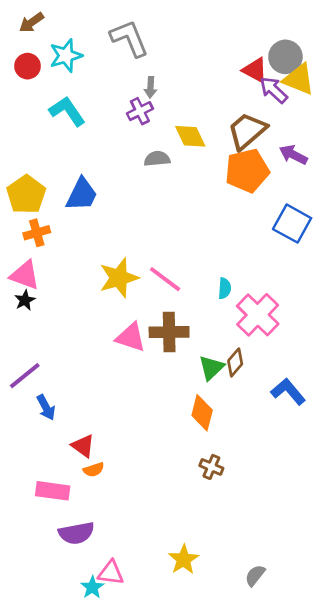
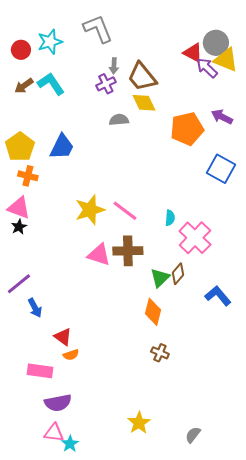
brown arrow: (31, 22) -> (24, 86), moved
brown trapezoid: (247, 131) -> (142, 77), moved, turned -88
orange cross: (37, 233) -> (28, 176), turned 30
pink triangle: (111, 573) -> (54, 433), moved

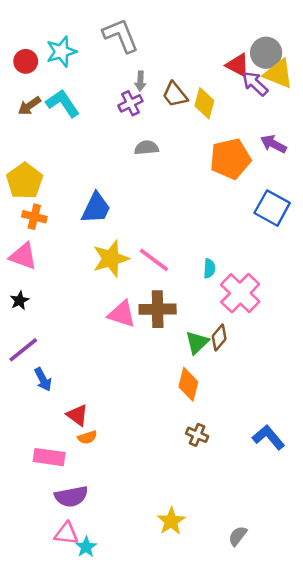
brown trapezoid: (142, 77) -> (175, 95), size x0.7
yellow diamond: (144, 103) -> (204, 103), moved, turned 40
blue trapezoid: (62, 147) -> (96, 208), moved
black star: (19, 227) -> (20, 301), moved
blue L-shape: (218, 296) -> (269, 437), moved

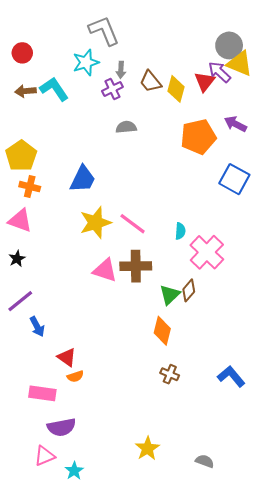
cyan star: (61, 52) -> (86, 62), moved
red triangle: (238, 65) -> (205, 82), moved, turned 40
brown arrow: (29, 106) -> (25, 91), turned 30
pink triangle: (66, 533) -> (45, 456), moved, turned -30
gray semicircle: (238, 536) -> (205, 461), turned 72

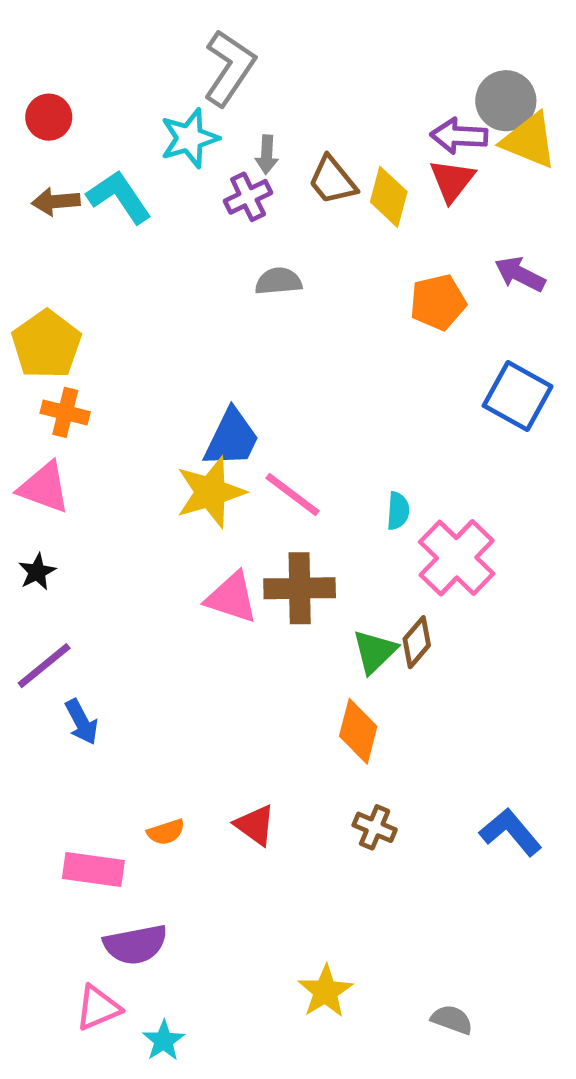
gray L-shape: (104, 31) -> (229, 68), turned 56
purple arrow: (220, 72) -> (459, 136), moved, turned -40
orange pentagon: (198, 137) -> (438, 302), size x0.7
blue trapezoid: (83, 179) -> (232, 438), moved
red triangle: (67, 357) -> (255, 825), moved

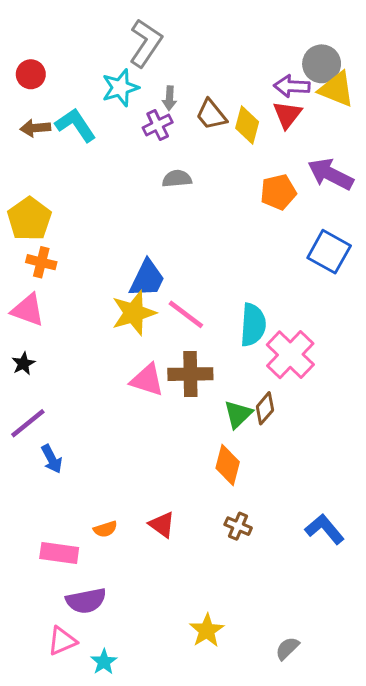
purple arrow: (520, 274) -> (331, 174), size x1.4
cyan semicircle: (398, 511) -> (253, 325), size x1.8
gray semicircle: (452, 1020) -> (287, 648), turned -65

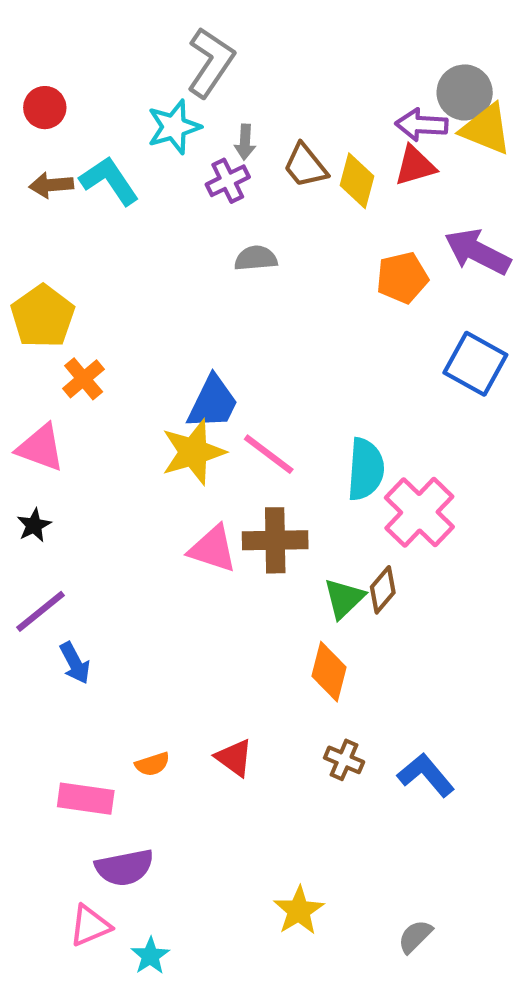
red triangle: (287, 115) -> (415, 166), turned 36
orange cross: (41, 262) -> (84, 379), moved, turned 36
blue L-shape: (325, 529) -> (426, 775), moved

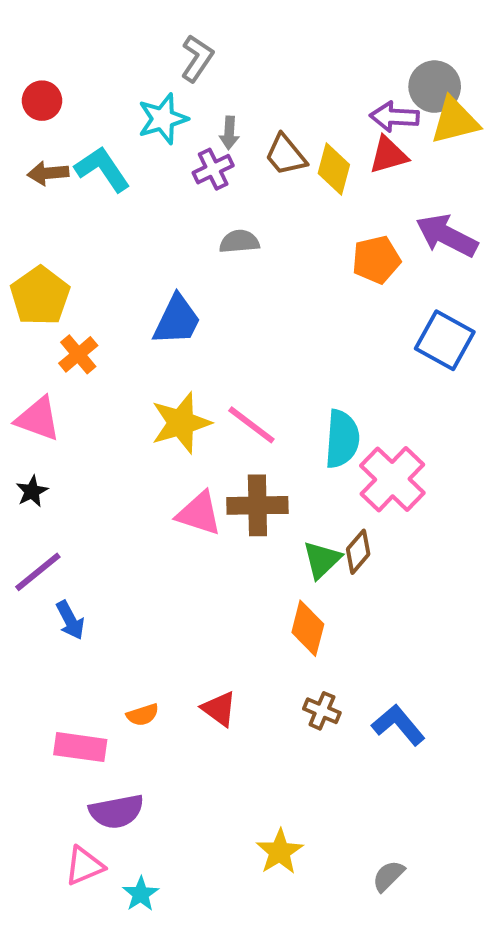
gray L-shape: (211, 62) -> (197, 58), size x0.7
yellow triangle: (486, 129) -> (455, 121), turned -36
blue trapezoid: (213, 402) -> (177, 320), moved

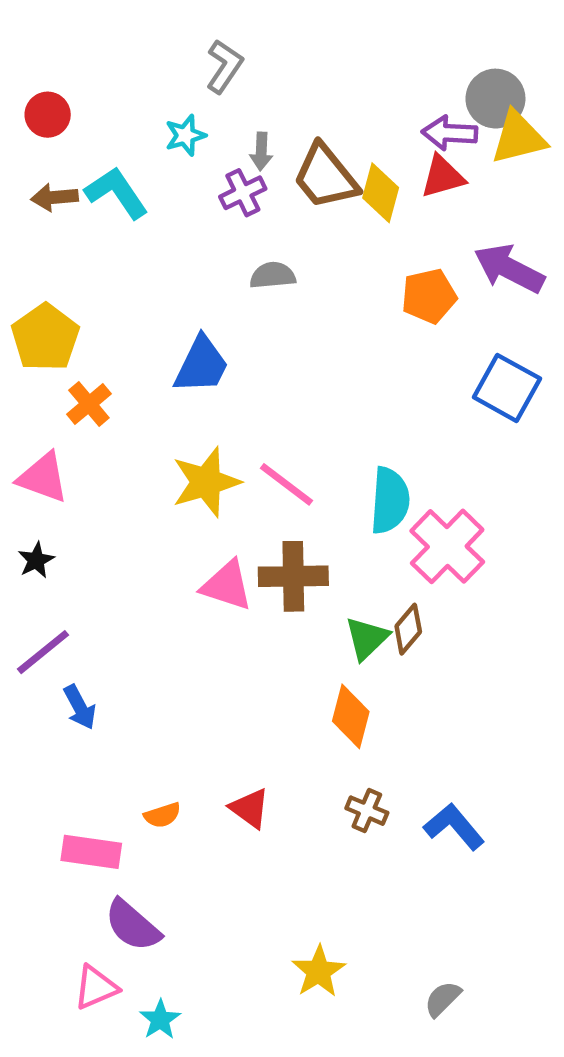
cyan star: (163, 119) -> (185, 135), size x0.7
brown trapezoid: (286, 155) -> (326, 177), size x1.4
purple semicircle: (116, 811) -> (133, 925), turned 52

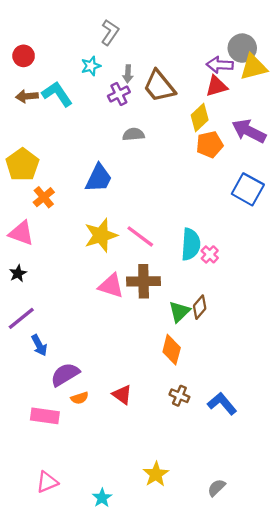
yellow diamond: (381, 193) -> (200, 118), moved, turned 32
pink cross: (447, 546) -> (210, 254), moved, size x0.5
purple semicircle: (133, 925) -> (65, 374), moved, turned 108
cyan star: (160, 1020) -> (102, 498), moved

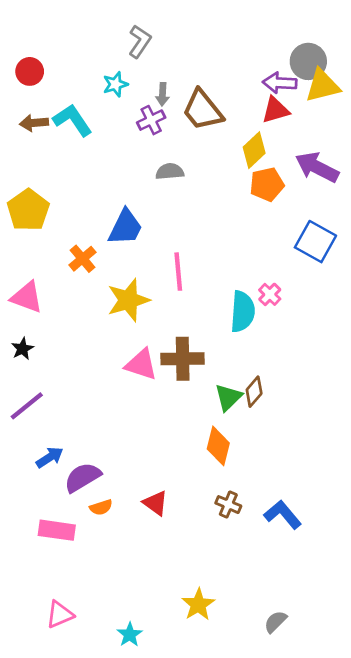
orange cross: (44, 197) -> (83, 259), moved
pink line: (140, 236) -> (178, 272), moved, turned 48
pink cross: (210, 254) -> (270, 294), moved
blue arrow: (39, 345) -> (50, 457), moved, turned -95

